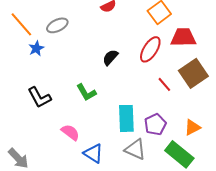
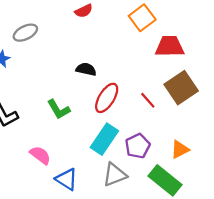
red ellipse: (150, 49) -> (107, 98), moved
black semicircle: (110, 57) -> (86, 69), turned 60
cyan rectangle: (126, 118) -> (104, 139), turned 36
gray triangle: (135, 149) -> (115, 175), turned -45

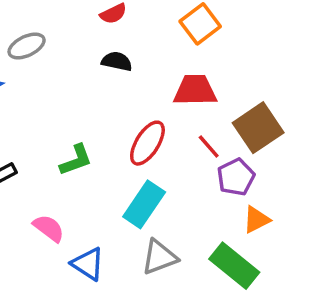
red trapezoid: (170, 46) -> (195, 90), moved
black semicircle: (86, 69) -> (117, 61), moved
green L-shape: (59, 109) -> (76, 160), turned -80
purple pentagon: (138, 146) -> (236, 177), moved

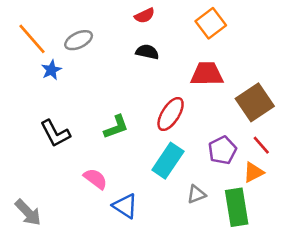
red line: (209, 146) -> (261, 145), moved
purple pentagon: (236, 177) -> (222, 150), moved
gray triangle: (159, 257) -> (196, 194), moved, size x0.7
green rectangle: (234, 266) -> (237, 207), turned 42

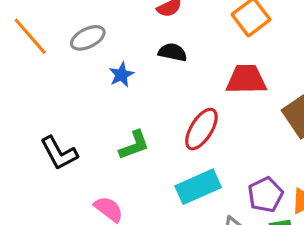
blue star: (51, 70) -> (121, 75), moved
purple pentagon: (222, 150) -> (265, 195), moved
cyan rectangle: (168, 161) -> (198, 187), turned 32

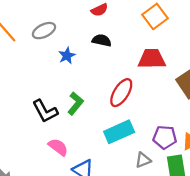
green L-shape: (134, 145) -> (76, 103), turned -30
black L-shape: (59, 153) -> (45, 111), moved
purple pentagon: (265, 195) -> (165, 137), turned 30

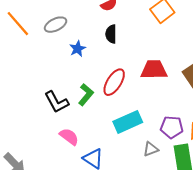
black semicircle: (102, 40) -> (111, 34), turned -102
red trapezoid: (152, 59) -> (154, 70), moved
red ellipse: (121, 93) -> (114, 82), moved

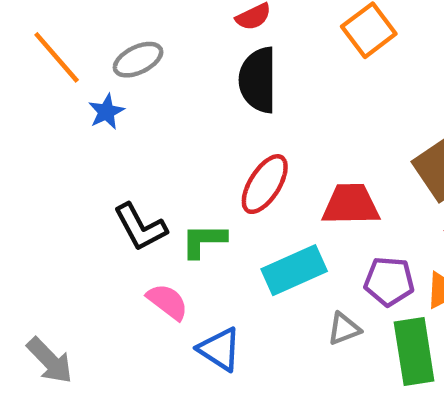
black semicircle: (111, 34) -> (258, 80), size x1.6
blue star: (78, 49) -> (106, 112), moved
red trapezoid: (154, 70) -> (351, 204), moved
green L-shape: (86, 95) -> (204, 241), moved, turned -130

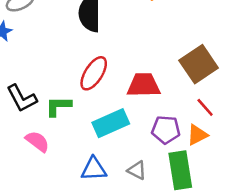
gray triangle: (344, 329) -> (137, 170), moved, turned 48
blue triangle: (219, 349) -> (94, 169), moved, turned -36

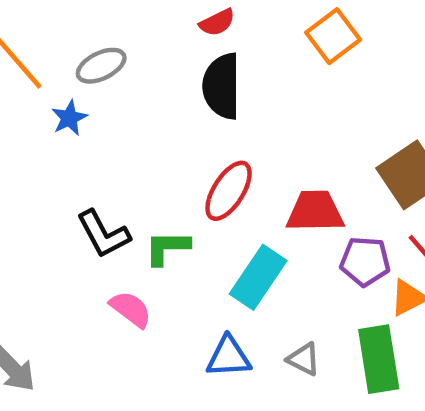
cyan rectangle: (111, 123) -> (258, 277), turned -32
purple pentagon: (166, 130) -> (365, 261), moved

